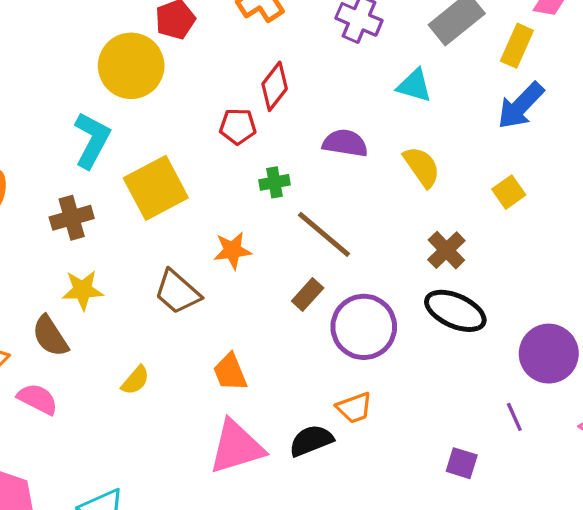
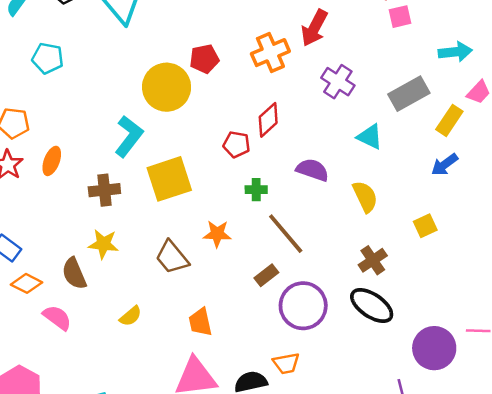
blue arrow: (521, 106) -> (445, 165), size x0.7

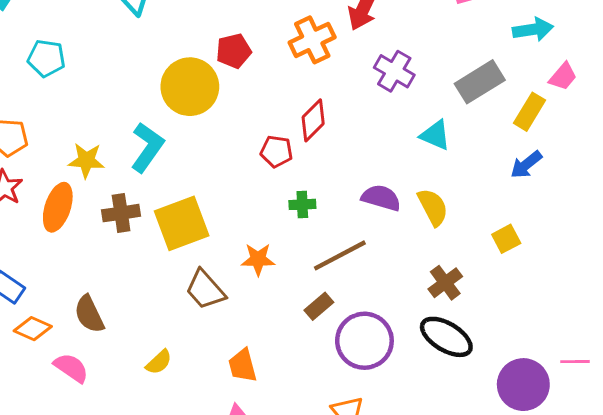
orange ellipse: (52, 161) -> (58, 207), moved, size x1.4
purple semicircle: (312, 170) -> (381, 198), moved
yellow square: (169, 179) -> (182, 223), moved
brown line: (286, 234) -> (340, 255), turned -75
yellow star: (103, 244) -> (86, 160), moved

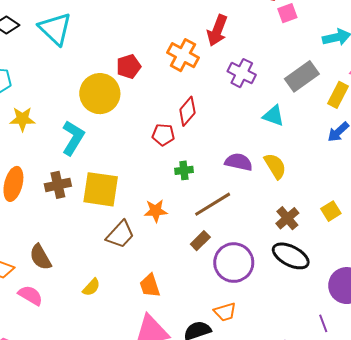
orange cross: (312, 40) -> (183, 55), turned -32
yellow star: (86, 160) -> (22, 119), moved
yellow square: (182, 223) -> (101, 189), turned 33
yellow square: (506, 239) -> (331, 211), moved
brown trapezoid: (205, 290) -> (120, 234), turned -92

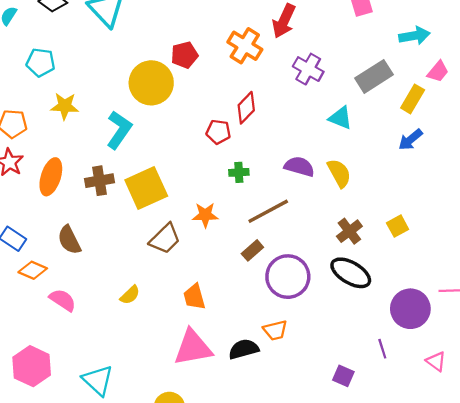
yellow square: (101, 189) -> (146, 188), turned -36
brown semicircle: (40, 257) -> (69, 240), moved

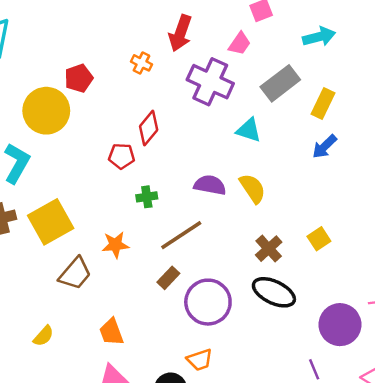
orange cross: (245, 46) -> (141, 63), size x0.6
purple cross: (308, 69) -> (210, 82), size x1.4
pink trapezoid: (438, 71) -> (240, 44), moved

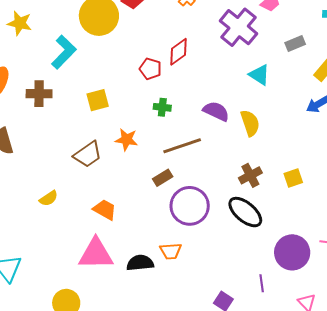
gray rectangle: (280, 83) -> (295, 43), size x0.6
yellow square: (51, 222) -> (98, 100), moved, size x0.6
orange trapezoid: (111, 332) -> (105, 210), turned 125

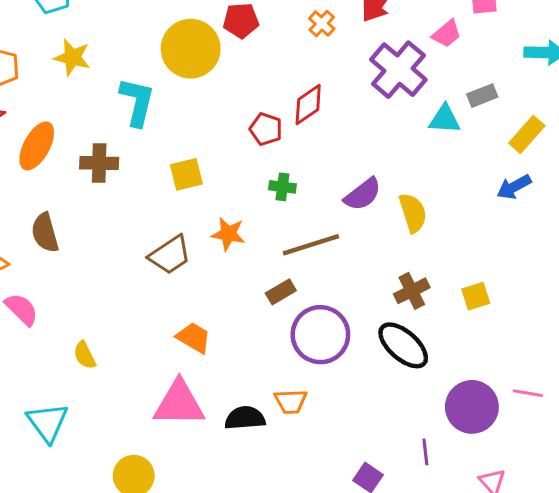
cyan L-shape: (64, 52) -> (137, 102), turned -32
cyan triangle: (259, 75) -> (445, 119), moved, turned -30
purple semicircle: (216, 111) -> (363, 194), turned 116
yellow semicircle: (49, 198) -> (85, 355), moved, turned 96

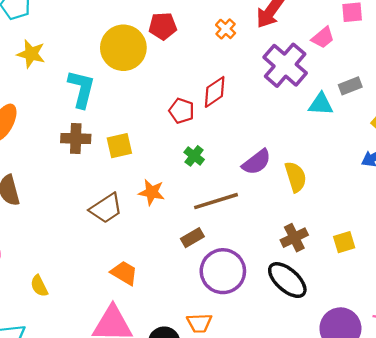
brown cross: (99, 163) -> (76, 139), moved
green cross: (282, 187) -> (194, 156), turned 30

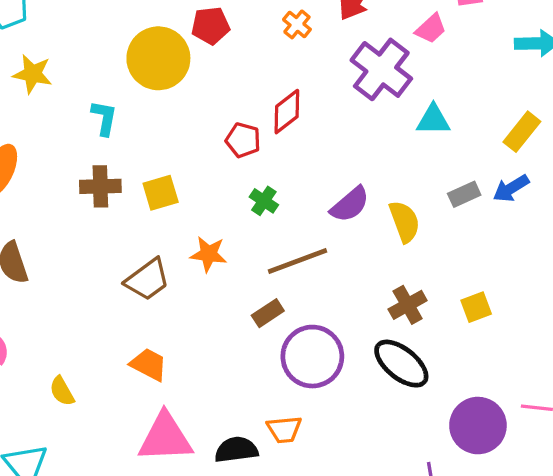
gray rectangle: (350, 86) -> (464, 194), moved
cyan L-shape: (81, 89) -> (104, 118), size x0.7
orange trapezoid: (124, 273) -> (149, 364), moved

